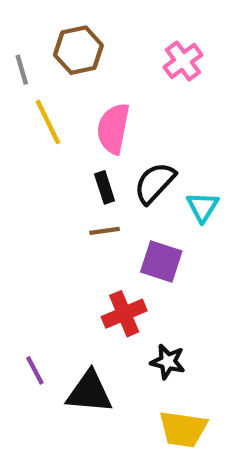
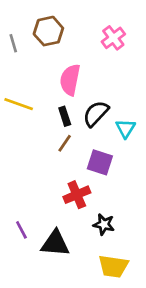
yellow line: (48, 122) -> (19, 104), moved, turned -44
brown line: (105, 231) -> (65, 143), turned -48

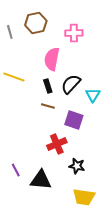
pink cross: (113, 38) -> (74, 33), moved, turned 36
brown line: (65, 143) -> (48, 106), turned 72

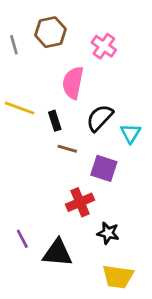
pink cross: (74, 33) -> (104, 46), turned 36
black rectangle: (48, 86) -> (55, 121), moved

